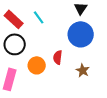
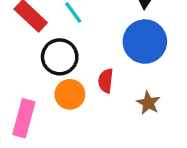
black circle: (15, 44) -> (60, 57), moved

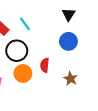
blue circle: (145, 42) -> (68, 41), size x0.7

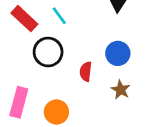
blue circle: (68, 41) -> (118, 53), moved
orange circle: (23, 73) -> (56, 112), moved

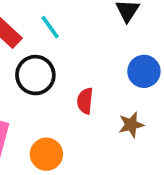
blue circle: (118, 53) -> (144, 71), moved
brown star: (121, 90) -> (131, 125), turned 30

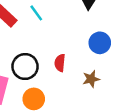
black circle: (35, 75) -> (25, 67), moved

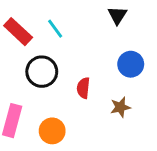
black circle: (25, 67) -> (42, 72), moved

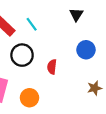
brown star: (120, 107) -> (95, 88), moved

